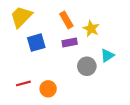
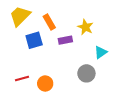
orange rectangle: (66, 20) -> (49, 22), moved
gray circle: (87, 66) -> (86, 73), moved

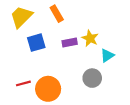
orange rectangle: (49, 22) -> (57, 14), moved
yellow star: (85, 27) -> (90, 38), moved
orange circle: (45, 84) -> (48, 89), size x1.5

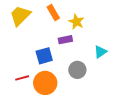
yellow star: (90, 38) -> (76, 22), moved
blue square: (36, 43) -> (44, 56), moved
gray circle: (92, 78) -> (77, 70), moved

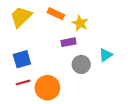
orange rectangle: (53, 13) -> (56, 14), turned -35
blue square: (44, 56) -> (22, 59), moved
gray circle: (77, 70) -> (81, 64), moved

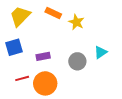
purple rectangle: (69, 42) -> (43, 56), moved
blue square: (22, 59) -> (14, 47), moved

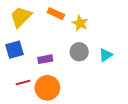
gray circle: (77, 61) -> (79, 52), moved

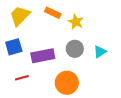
purple rectangle: (45, 59) -> (43, 56), size x1.6
orange circle: (47, 88) -> (67, 83), moved

